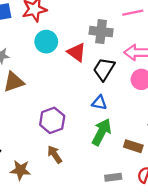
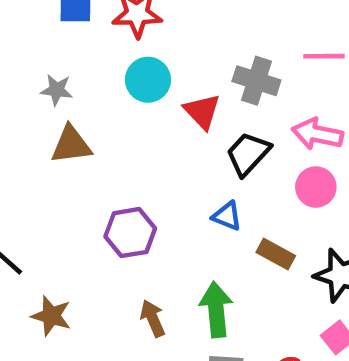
green arrow: (102, 132) -> (216, 310), moved, turned -44
brown rectangle: (133, 146) -> (276, 254), moved
brown arrow: (55, 154) -> (153, 318), moved

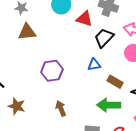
red triangle: (202, 111) -> (84, 19), turned -30
blue triangle: (227, 216) -> (94, 65), turned -32
green arrow: (216, 310) -> (109, 105), moved, turned -85

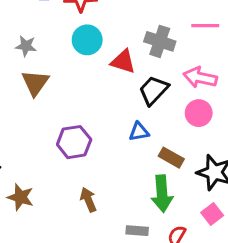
brown triangle: (27, 32) -> (35, 83), turned -48
green arrow: (109, 105) -> (162, 194), turned -95

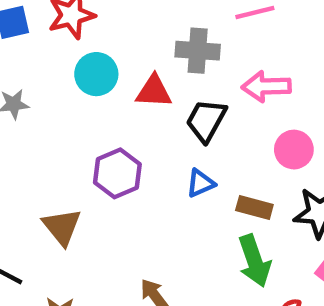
brown triangle: (35, 83) -> (62, 227), moved
pink circle: (199, 113) -> (294, 150), moved
purple hexagon: (74, 142) -> (117, 173), moved

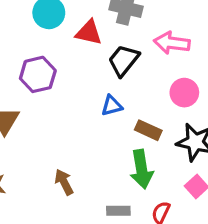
purple hexagon: (117, 173) -> (38, 74), moved

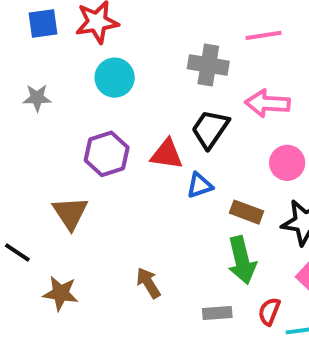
red triangle: (89, 33) -> (167, 154), moved

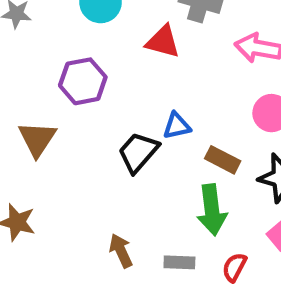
black trapezoid: (210, 129) -> (138, 152), moved
red triangle: (167, 154) -> (163, 42), moved
brown arrow: (148, 283) -> (121, 251), moved

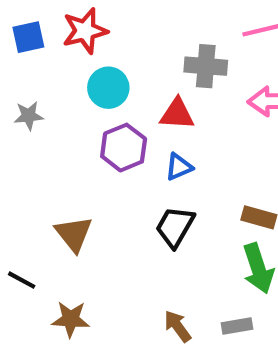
purple hexagon: (83, 81) -> (124, 148), moved
blue triangle: (177, 126) -> (179, 167), moved

